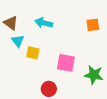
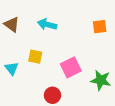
cyan triangle: (18, 41) -> (12, 68), moved
pink square: (66, 63) -> (71, 67), turned -36

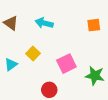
yellow square: (35, 57) -> (33, 53), turned 32
cyan triangle: (12, 68) -> (11, 65), turned 32

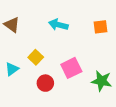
cyan arrow: (44, 23) -> (58, 25), moved
red circle: (49, 90) -> (45, 83), moved

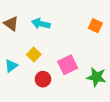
cyan arrow: (58, 25) -> (41, 24), moved
orange square: (100, 27) -> (95, 26), turned 32

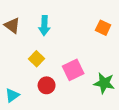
cyan arrow: (41, 24) -> (44, 25), turned -102
cyan triangle: (11, 66) -> (12, 95), moved

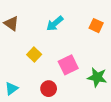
cyan arrow: (44, 25) -> (55, 23), moved, turned 48
red circle: (47, 85) -> (49, 89), moved

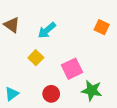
cyan arrow: (55, 23) -> (47, 30), moved
green star: (97, 77) -> (92, 91), moved

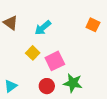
pink square: (72, 69) -> (55, 61), moved
green star: (92, 91) -> (73, 83), moved

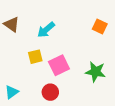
yellow square: (33, 53) -> (35, 57), turned 32
green star: (73, 83) -> (95, 72), moved

